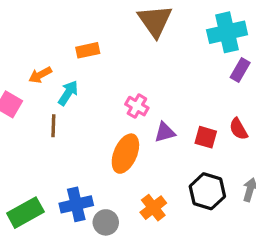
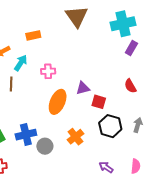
pink cross: (137, 106) -> (48, 71), moved, turned -32
red square: (206, 137) -> (99, 102), moved

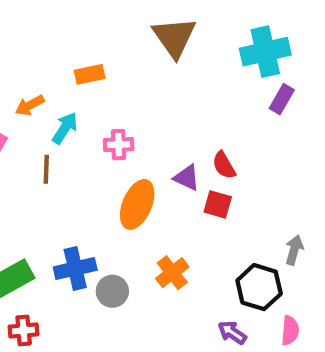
red semicircle: (130, 86) -> (224, 165), moved
purple triangle: (83, 88) -> (187, 178), turned 40
black hexagon: (110, 126) -> (259, 287), moved

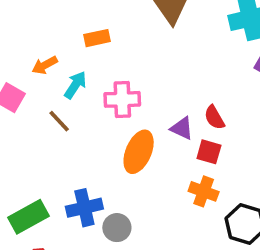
pink cross: (119, 145) -> (122, 99), size x1.4
brown line: (46, 169) -> (59, 121), turned -45
orange cross: (172, 273) -> (204, 191), moved, turned -32

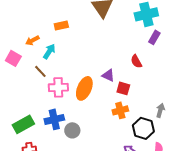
pink cross: (122, 99) -> (58, 87), moved
red semicircle: (214, 117) -> (136, 61), moved
orange cross: (204, 191) -> (120, 110), turned -35

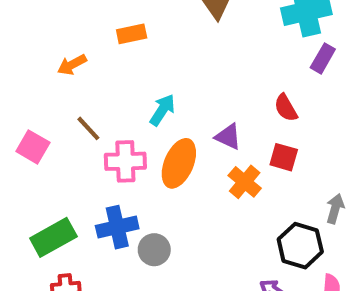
cyan arrow: (49, 51) -> (162, 110), moved
pink square: (13, 58) -> (33, 147), moved
red square: (123, 88) -> (284, 157), moved
orange cross: (120, 110) -> (245, 182), moved, turned -35

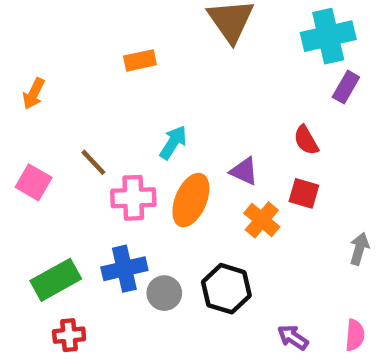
orange arrow: (72, 65) -> (34, 94), moved, turned -36
black hexagon: (300, 246) -> (226, 289), moved

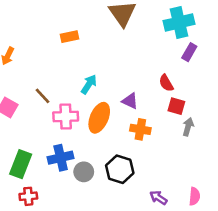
red square: (304, 193) -> (176, 106), moved
orange cross: (262, 220) -> (140, 129), turned -30
gray arrow: (359, 249) -> (188, 127), moved
green rectangle: (56, 280) -> (21, 164), turned -40

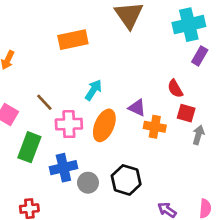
orange rectangle: (70, 37) -> (73, 40), size x1.5
orange cross: (140, 129) -> (155, 127), moved
green rectangle: (21, 164) -> (29, 147), moved

